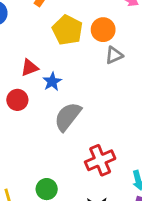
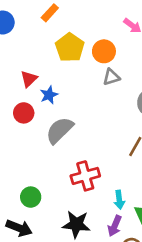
red triangle: (29, 68) -> (29, 79), turned -30
red circle: (17, 100) -> (24, 113), moved

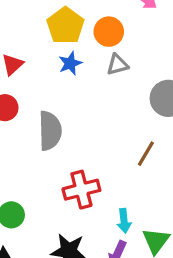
blue star: (49, 95) -> (70, 63), moved
gray semicircle: (60, 130) -> (50, 131), turned 132

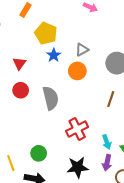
orange circle: (109, 32) -> (77, 71), moved

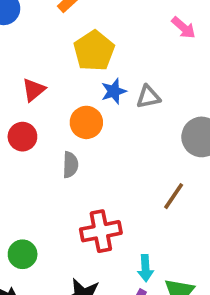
blue star: (54, 55) -> (114, 91), moved
orange circle: (77, 71) -> (86, 122), moved
gray semicircle: (51, 98) -> (70, 165), size x0.6

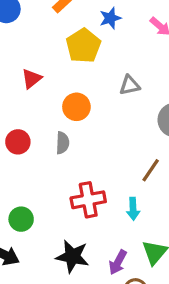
blue star: (114, 91) -> (110, 18), moved
red circle: (22, 137) -> (18, 142), moved
cyan arrow: (145, 268) -> (133, 209), moved

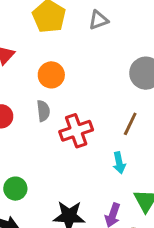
gray triangle: (130, 85) -> (98, 20), moved
red cross: (88, 200) -> (76, 131), moved

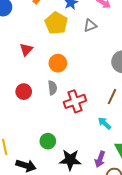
cyan arrow: (119, 163) -> (105, 123), turned 144
green circle: (15, 189) -> (48, 141), moved

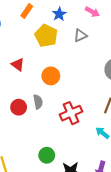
red triangle: (26, 49) -> (18, 65), turned -32
gray semicircle: (52, 88) -> (38, 102), moved

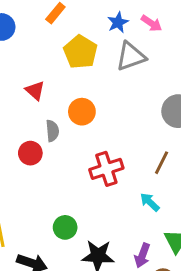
blue star: (59, 14) -> (118, 22), moved
gray triangle: (80, 36) -> (131, 56), size x1.5
gray semicircle: (38, 102) -> (52, 131), moved

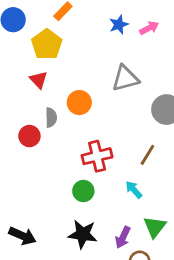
pink arrow: (151, 23) -> (149, 28), turned -66
yellow pentagon: (80, 52) -> (47, 44), moved
gray triangle: (131, 56) -> (125, 78), moved
green circle: (65, 227) -> (83, 191), moved

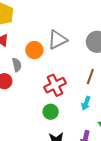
gray triangle: (125, 78) -> (57, 40), moved
cyan arrow: (134, 190) -> (86, 103), turned -104

